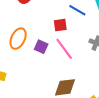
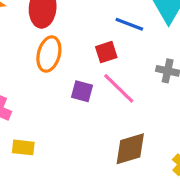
orange ellipse: (18, 39) -> (49, 54), moved

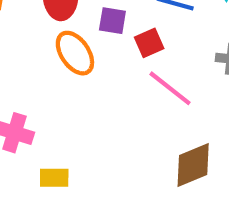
orange ellipse: (49, 54) -> (75, 53), turned -44
purple square: (82, 91) -> (112, 21), moved

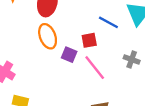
purple square: (112, 21) -> (69, 55), moved

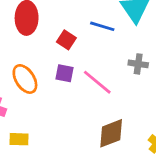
orange ellipse: (48, 36) -> (25, 79), moved
red square: (89, 40) -> (66, 40), moved, turned -35

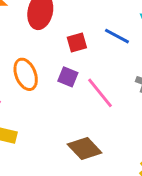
red square: (66, 40) -> (77, 43), turned 30
brown diamond: (111, 133) -> (85, 149), moved, turned 56

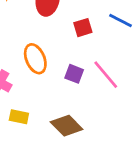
purple square: (68, 77) -> (74, 74), moved
brown diamond: (85, 149) -> (67, 126), moved

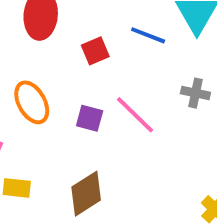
brown diamond: (67, 126) -> (86, 194), turned -72

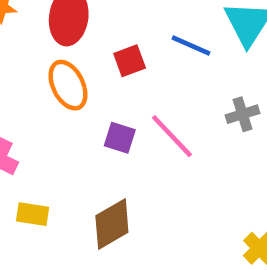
gray cross: (195, 93) -> (243, 114), turned -32
orange ellipse: (32, 102) -> (68, 85), moved

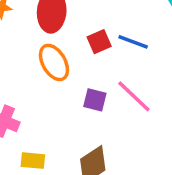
blue line: (191, 46) -> (133, 42), moved

